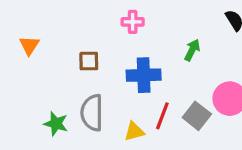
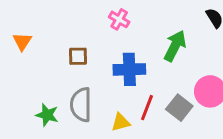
pink cross: (133, 22) -> (119, 19), turned 30
green arrow: (192, 50) -> (175, 46), size x1.5

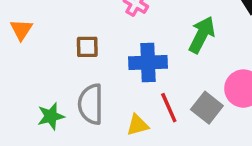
red line: (147, 108) -> (169, 108), turned -45
green star: (47, 115) -> (51, 116), turned -30

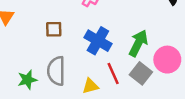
green arrow: (202, 35) -> (138, 43), moved
blue cross: (148, 63) -> (98, 41), turned 32

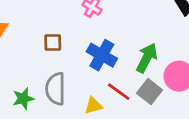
red line: (113, 73) -> (119, 92), turned -30

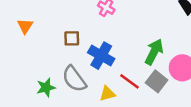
blue cross: (102, 55) -> (101, 56), moved
gray semicircle: (56, 89) -> (74, 79), turned -36

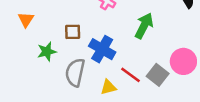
green arrow: (154, 52) -> (144, 26), moved
gray semicircle: (74, 79) -> (75, 72), turned 48
green star: (46, 87) -> (47, 52), moved

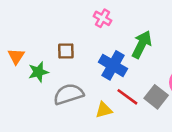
orange triangle: (26, 20) -> (16, 56), moved
blue cross: (102, 49) -> (113, 65), moved
gray semicircle: (75, 72) -> (68, 94), turned 60

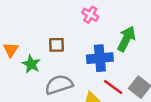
blue cross: (113, 65) -> (100, 58), turned -35
green star: (38, 72) -> (31, 64), turned -30

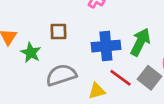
green arrow: (126, 39) -> (140, 42), moved

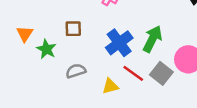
blue cross: (106, 46) -> (119, 43), turned -32
gray semicircle: (61, 75) -> (76, 71), size x0.7

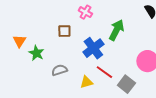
brown square: (73, 29) -> (64, 31), moved
green arrow: (152, 39) -> (116, 30), moved
gray square: (161, 73) -> (126, 84), moved

